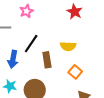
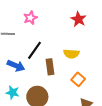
blue arrow: (13, 59) -> (16, 66), turned -78

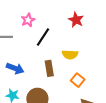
black line: (34, 50) -> (43, 37), moved

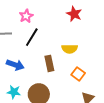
black line: (43, 37) -> (32, 37), moved

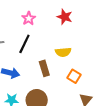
pink star: (26, 16) -> (29, 18), moved

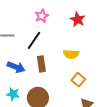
brown rectangle: (44, 68) -> (41, 64), moved

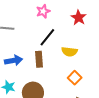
black line: (34, 40) -> (47, 37), moved
blue arrow: (16, 67) -> (14, 60), turned -36

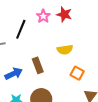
pink star: (43, 11) -> (43, 16), moved
black line: (47, 37) -> (21, 29), moved

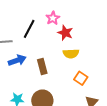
red star: (64, 14) -> (65, 33), moved
blue arrow: (14, 74) -> (17, 60), moved

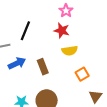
pink star: (53, 18) -> (66, 11), moved
orange square: (81, 78) -> (82, 74), turned 32

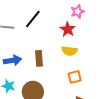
blue arrow: (17, 63) -> (12, 60), moved

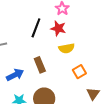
black line: (33, 19) -> (36, 28), moved

